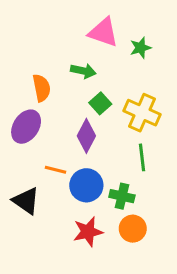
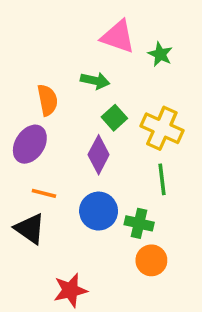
green star: (140, 48) -> (160, 54), turned -30
orange line: (55, 170) -> (44, 193), moved
red star: (88, 232) -> (70, 290), moved

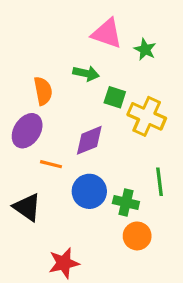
green square: (114, 118) -> (115, 97), moved, turned -30
purple diamond: (99, 155) -> (89, 140), turned 40
green line: (162, 179) -> (159, 182), moved
orange line: (44, 193) -> (51, 164), moved

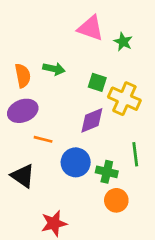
green arrow: (86, 73) -> (54, 69), moved
orange semicircle: (43, 91) -> (23, 76), moved
purple ellipse: (27, 131) -> (23, 111), turned 36
purple diamond: (89, 140) -> (92, 120), moved

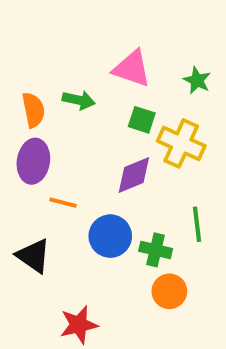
pink triangle: (91, 28) -> (132, 69), moved
green star: (123, 42) -> (197, 80), moved
purple ellipse: (23, 111) -> (33, 161), turned -60

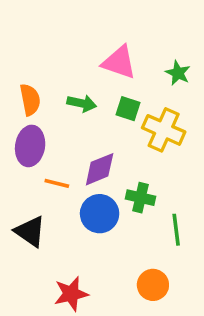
green arrow: (79, 100) -> (82, 103), moved
purple diamond: (134, 175) -> (100, 169), moved
green line: (197, 224) -> (176, 230), moved
green cross: (156, 250) -> (140, 198), moved
orange circle: (169, 291) -> (153, 285), moved

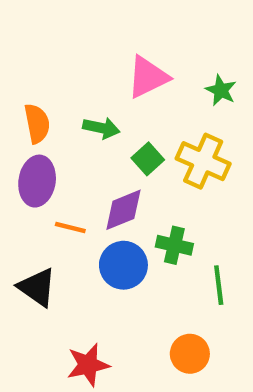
pink triangle: (119, 62) -> (148, 77), turned -45
green square: (128, 109) -> (148, 159), moved, turned 30

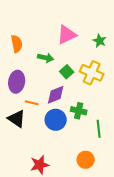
orange semicircle: (37, 123) -> (17, 44), moved
black triangle: (37, 287) -> (17, 119), moved

